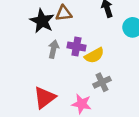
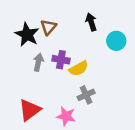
brown triangle: (64, 13) -> (48, 27), turned -42

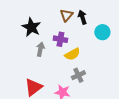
brown triangle: (48, 27) -> (66, 15), moved
purple cross: (61, 60) -> (60, 39), moved

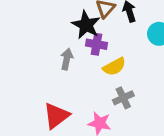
black star: (31, 27) -> (86, 25), moved

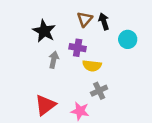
black star: (86, 25) -> (44, 31), moved
yellow semicircle: (114, 67) -> (92, 66), turned 36

